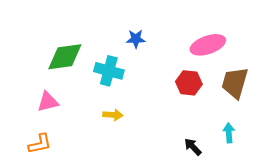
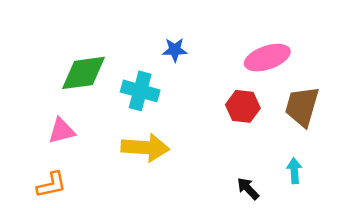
yellow arrow: (113, 115) -> (145, 148), size x1.8

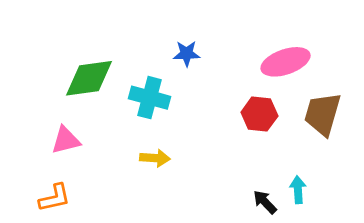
yellow arrow: (145, 148) -> (155, 158), size x0.6
cyan arrow: (294, 171) -> (298, 190), moved

